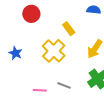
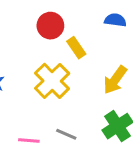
red circle: (31, 14) -> (50, 26), moved

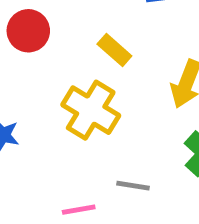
red circle: (50, 26) -> (28, 31), moved

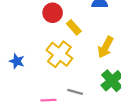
red circle: (28, 31) -> (53, 13), moved

